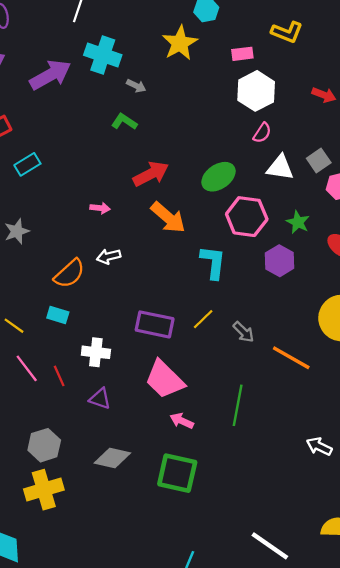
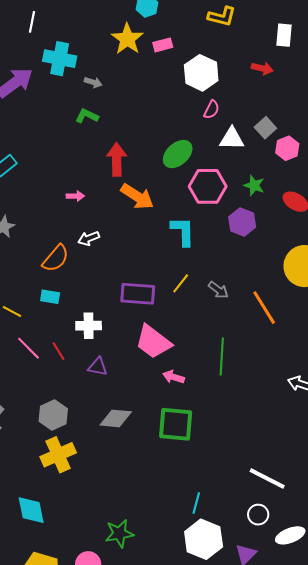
pink rectangle: (242, 54) -> (163, 45), moved
red arrow: (151, 174) -> (117, 159), turned -56
orange line: (291, 358) -> (264, 308), turned 36

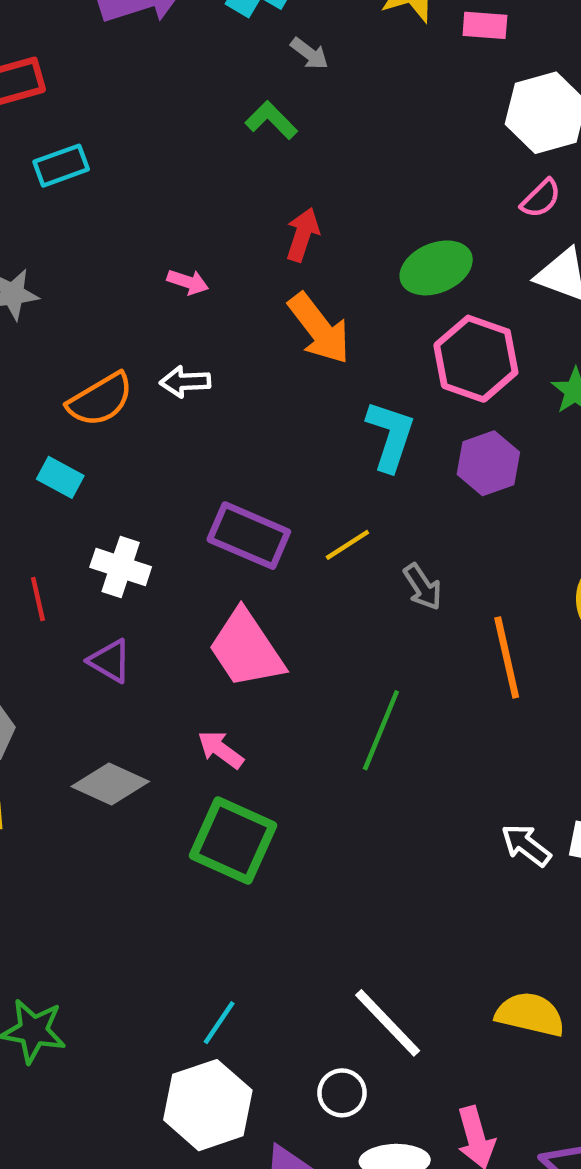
red arrow: (117, 159) -> (303, 235), size x0.7
purple hexagon: (242, 222) -> (488, 463), moved
pink arrow: (174, 377) -> (221, 750), moved

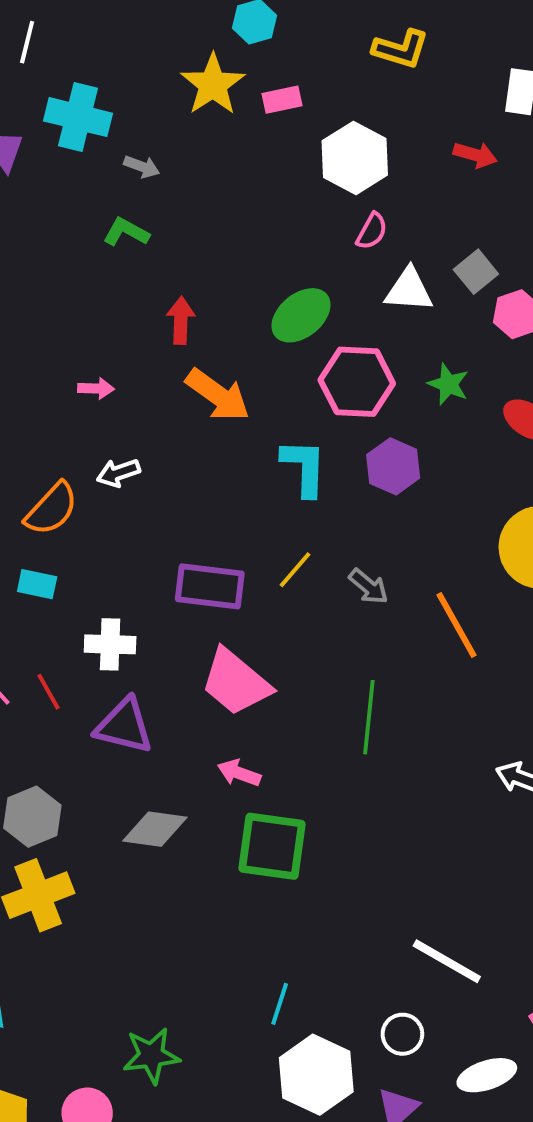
purple triangle: (110, 661) -> (124, 726), size x1.5
cyan line: (219, 1023) -> (280, 1004), moved
white circle: (342, 1093) -> (402, 1034), moved

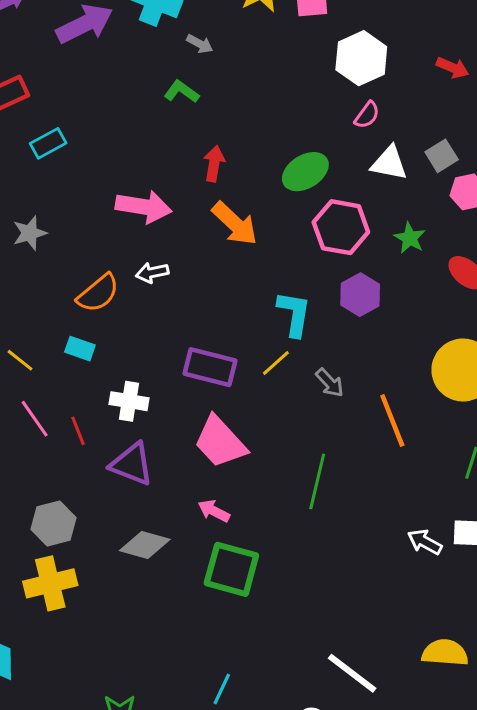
pink arrow: (96, 388) -> (144, 207), size x2.0
cyan L-shape: (304, 468) -> (294, 314), moved

